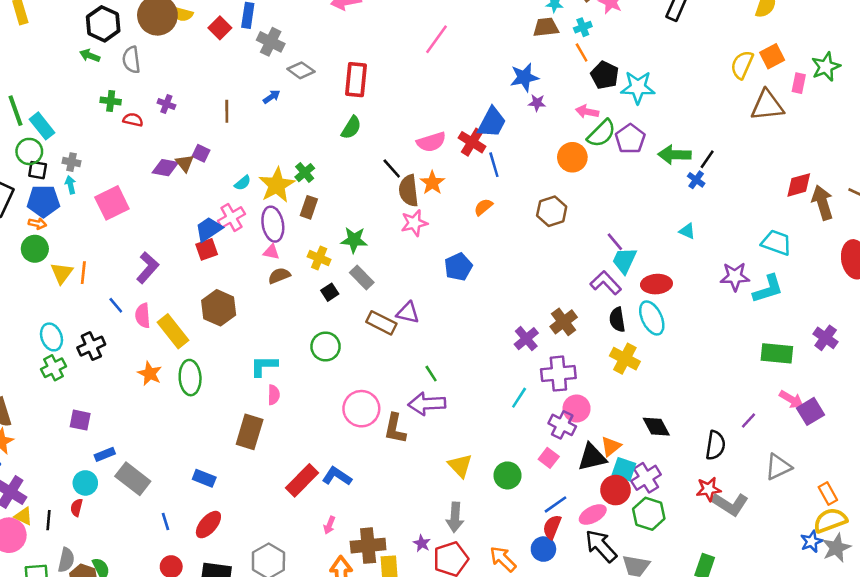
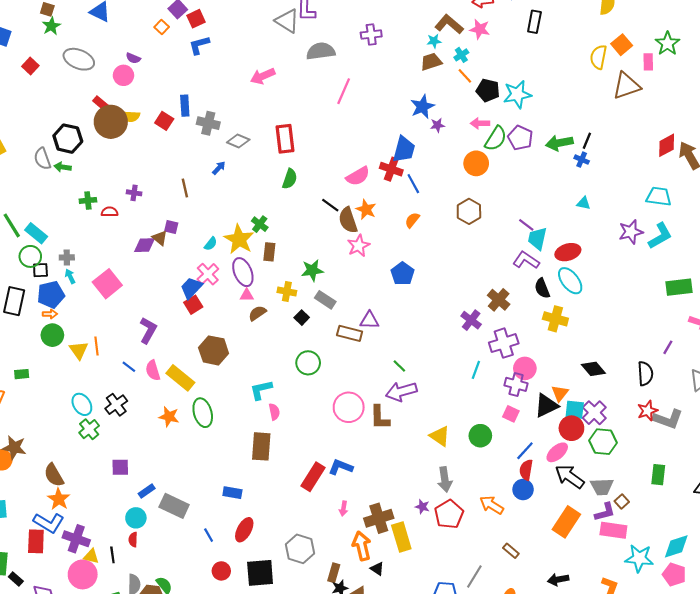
gray semicircle: (131, 60) -> (42, 159), moved

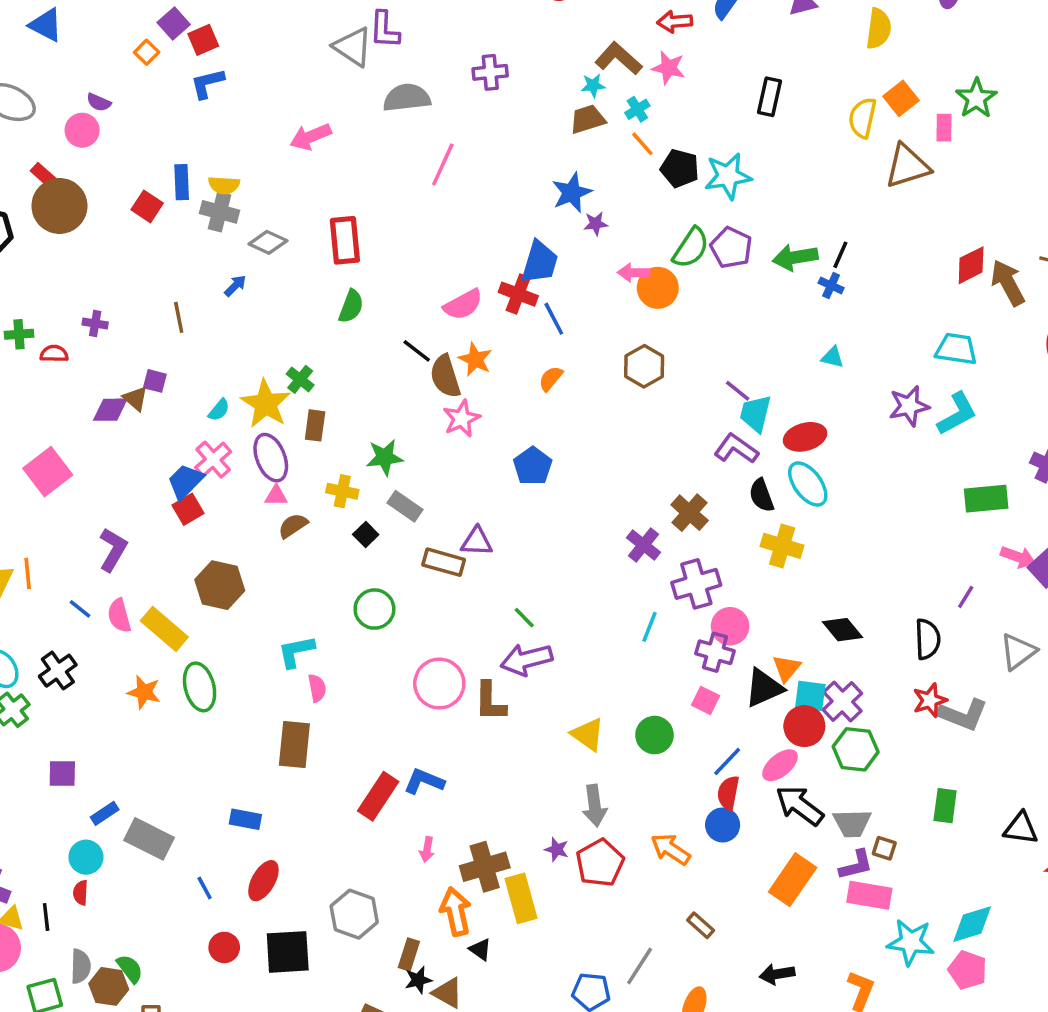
black rectangle: (534, 22) -> (769, 97), moved
yellow semicircle: (130, 116) -> (224, 185), moved
pink arrow: (480, 123) -> (634, 273), moved
brown square: (622, 501) -> (884, 848), turned -32

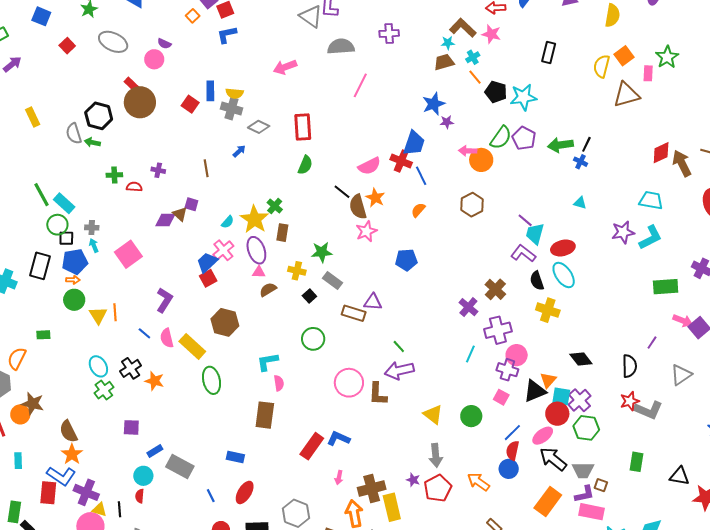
blue pentagon: (533, 466) -> (406, 260), turned 30
orange star: (144, 692) -> (154, 381), moved

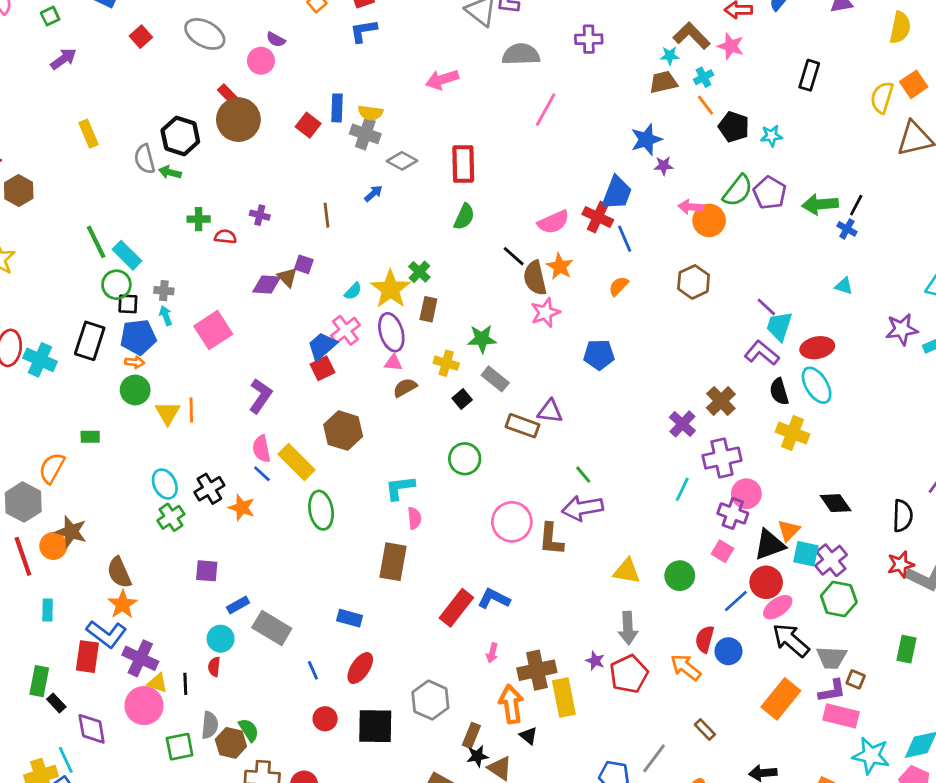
cyan star: (523, 97) -> (771, 136), size x0.6
blue line: (144, 333) -> (262, 474), moved
yellow triangle: (433, 414) -> (627, 571), turned -30
red circle: (557, 414) -> (766, 582), moved
red semicircle: (513, 451) -> (705, 639), moved

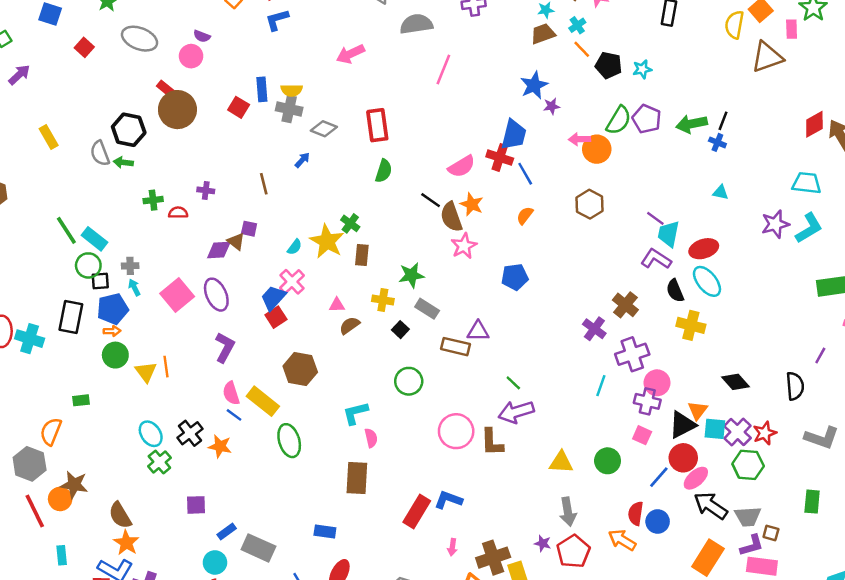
purple ellipse: (391, 332) -> (216, 295), moved
red star: (901, 564) -> (765, 433), moved

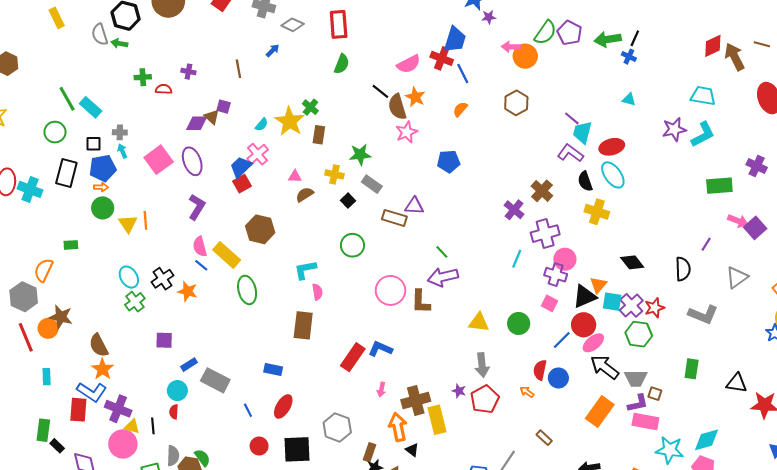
green circle: (88, 265) -> (55, 132), moved
orange arrow: (622, 540) -> (527, 392), size x0.6

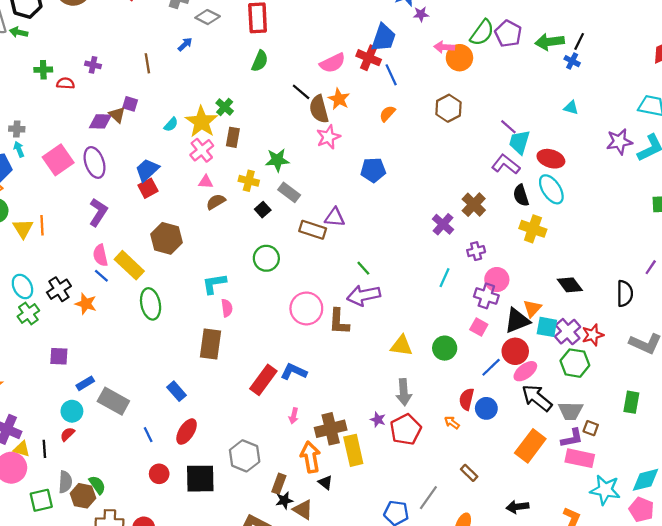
red ellipse: (612, 147) -> (551, 159), turned 30
pink cross: (258, 154) -> (202, 150), moved
purple cross: (545, 234) -> (476, 251), size x0.6
blue rectangle: (273, 370) -> (177, 391), turned 36
red semicircle: (174, 412) -> (67, 434), turned 40

